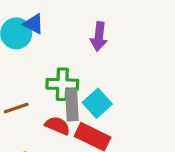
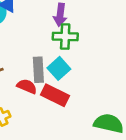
green cross: (62, 84) -> (65, 37), moved

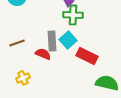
red rectangle: (55, 95) -> (87, 56), moved

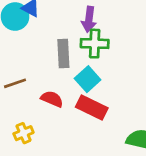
gray rectangle: (52, 41) -> (63, 53), moved
red rectangle: (87, 56) -> (92, 107), moved

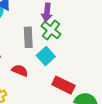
green cross: (95, 44) -> (51, 30), turned 36
red rectangle: (92, 107) -> (63, 85), moved

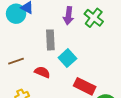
green cross: (51, 30) -> (94, 18), moved

